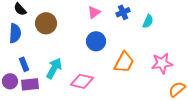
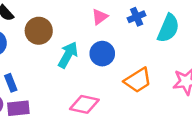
cyan semicircle: (148, 21) -> (168, 28), size x1.6
orange trapezoid: (124, 62) -> (138, 80), turned 30
cyan arrow: (54, 68) -> (68, 55), moved

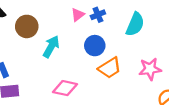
blue cross: (137, 17) -> (98, 15), moved
blue circle: (102, 54) -> (95, 46), moved

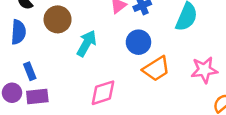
pink diamond: (65, 88) -> (103, 93), turned -30

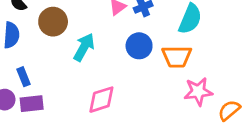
orange trapezoid: (156, 69) -> (177, 57), moved, turned 32
pink star: (204, 70) -> (198, 92), moved

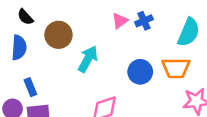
blue circle: (139, 46) -> (140, 72), moved

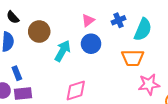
blue cross: (144, 21) -> (118, 20), moved
blue circle: (140, 72) -> (91, 44), moved

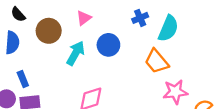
pink triangle: (88, 20) -> (84, 18), moved
orange trapezoid: (133, 58) -> (157, 61), turned 50

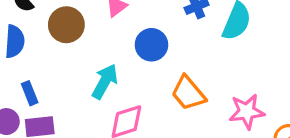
cyan arrow: (76, 53) -> (105, 81), moved
orange trapezoid: (157, 61) -> (188, 93), moved

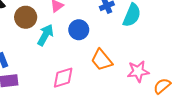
cyan arrow: (105, 81) -> (45, 35), moved

